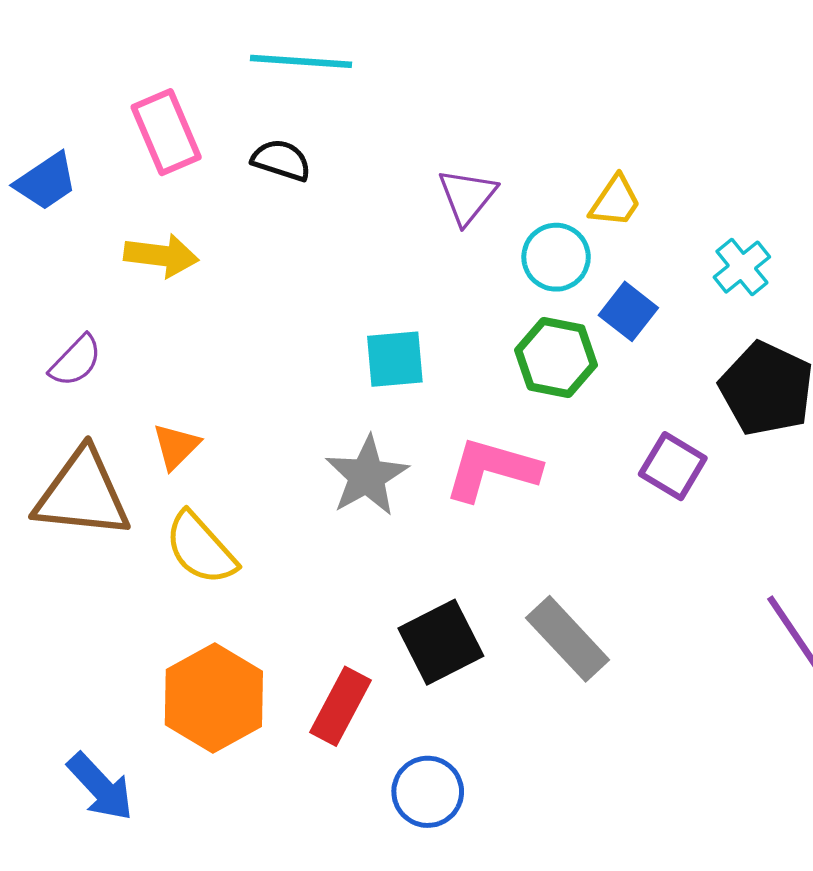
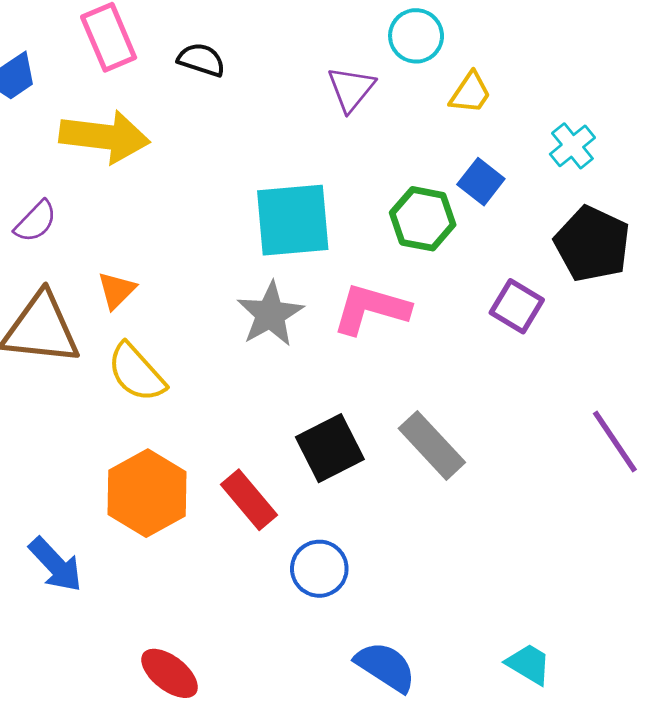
yellow arrow: (161, 256) -> (105, 137), size x1.5
cyan circle: (556, 257) -> (416, 36), moved
cyan square: (395, 359) -> (293, 220), size x1.6
red rectangle: (341, 706) -> (249, 500), turned -68

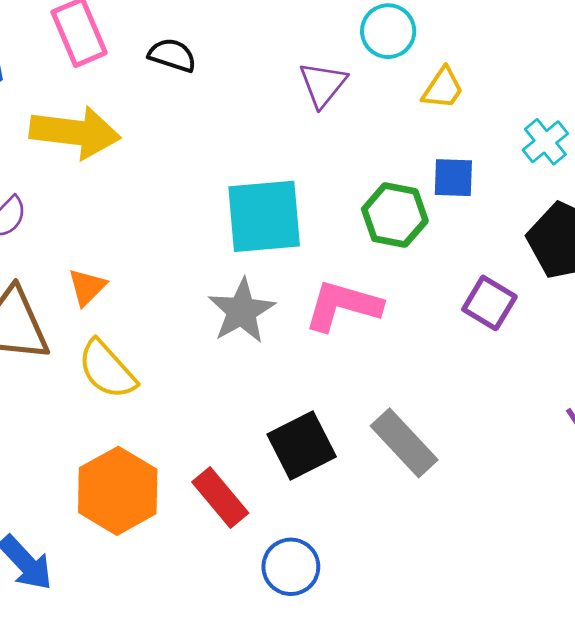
blue square: (481, 182) -> (453, 178), turned -36

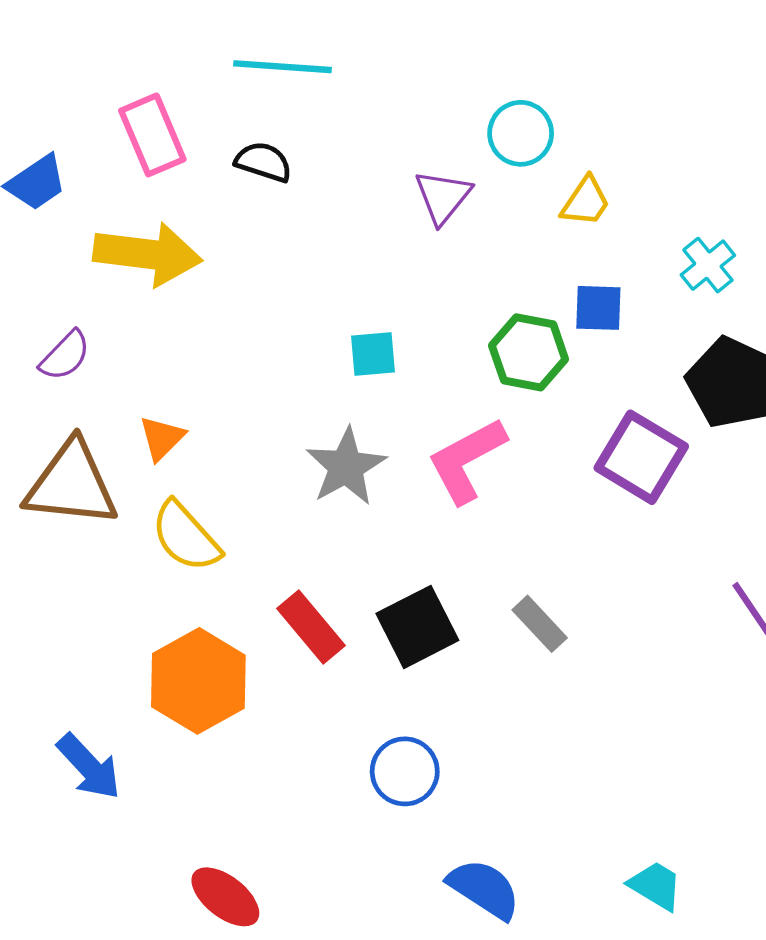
cyan square: (264, 216) -> (373, 354), size x0.5
purple square: (489, 303) -> (641, 457), size x1.4
pink L-shape: (343, 306) -> (467, 460), turned -44
gray rectangle: (404, 443) -> (540, 624), size x0.7
red rectangle: (220, 497) -> (311, 627), moved

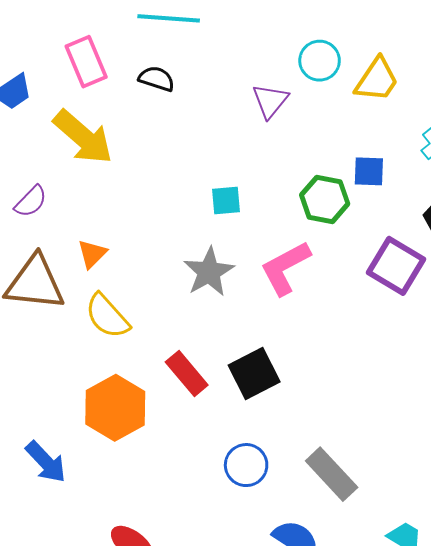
yellow trapezoid: (586, 202) -> (377, 80), moved, size x1.4
yellow arrow: (148, 254) -> (83, 137), turned 34
gray rectangle: (540, 624) -> (332, 474), moved, size x1.5

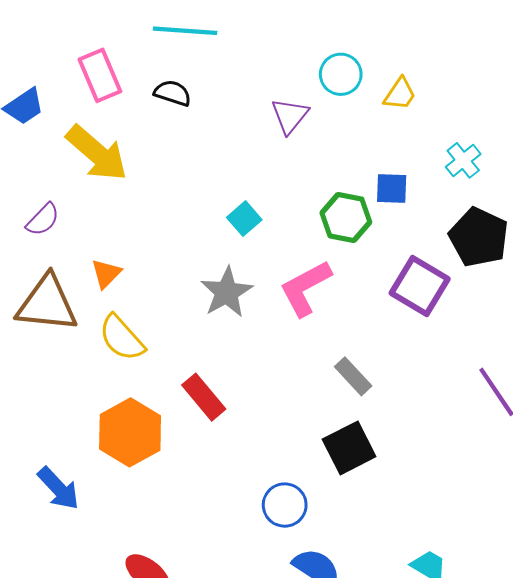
yellow trapezoid: (377, 80) -> (400, 94), size x0.7
cyan square: (226, 200) -> (244, 219), turned -36
black square: (254, 373) -> (349, 448), moved
blue circle: (246, 465) -> (285, 505), moved
gray rectangle: (332, 474) -> (353, 376), moved, size x0.7

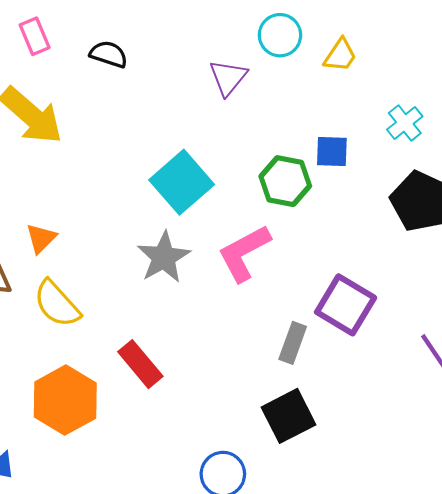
pink rectangle: (100, 75) -> (35, 36), size x0.7
cyan square: (244, 219) -> (182, 182), size x1.8
purple square: (420, 286) -> (346, 305), moved
gray rectangle: (353, 376) -> (293, 343), turned 63

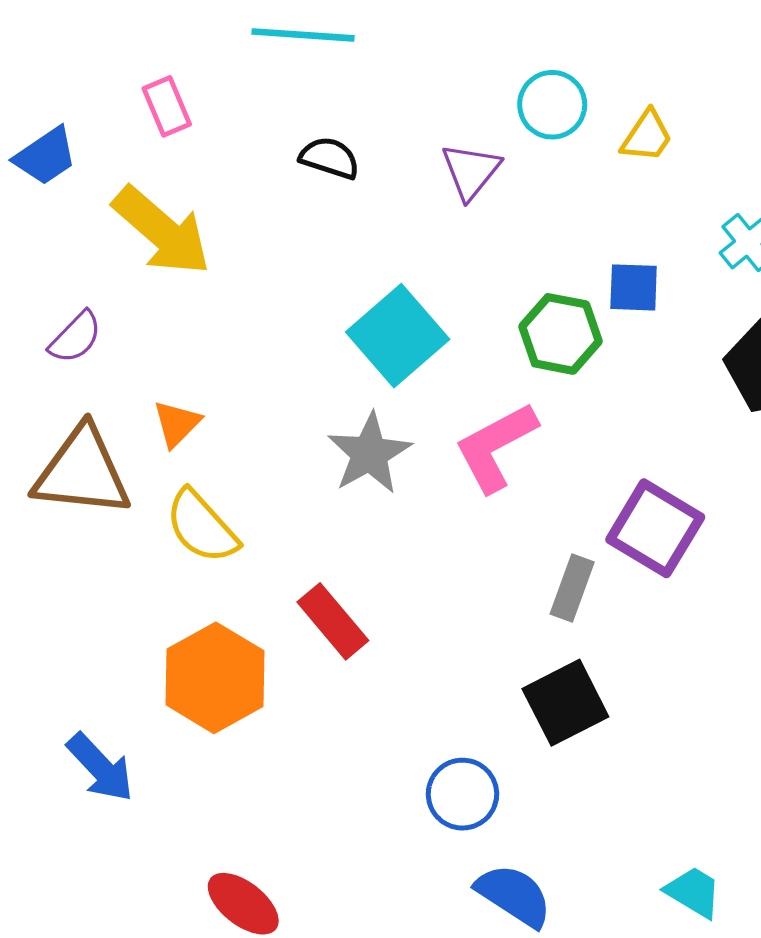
black semicircle: (109, 54) -> (330, 158), moved

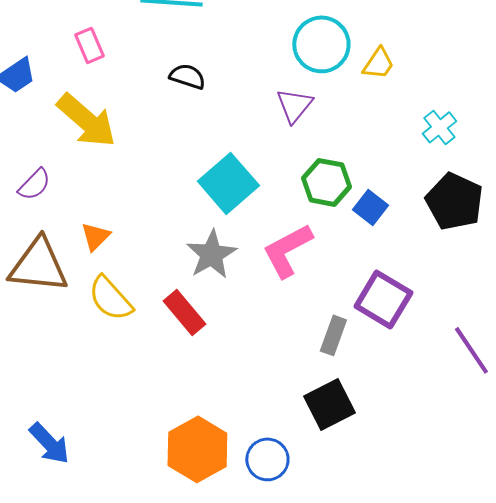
cyan circle: (552, 105) -> (321, 44), size x1.4
purple triangle: (471, 171) -> (294, 105), moved
blue square: (634, 287) -> (370, 207), moved, turned 36
red rectangle: (333, 621) -> (184, 312), moved
orange hexagon: (215, 678) -> (197, 449), moved

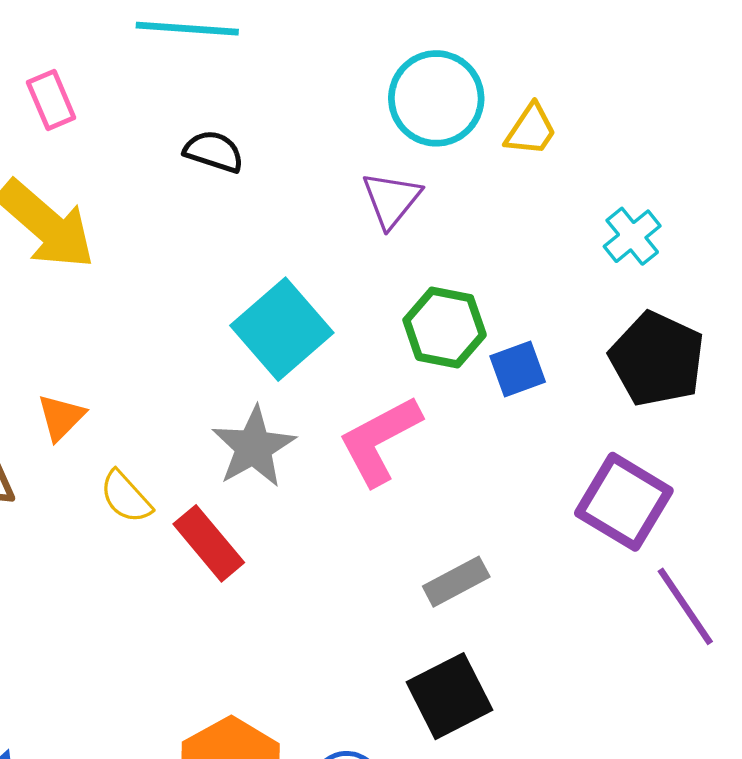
blue square: (370, 207) -> (518, 369), turned 32
yellow semicircle: (110, 298) -> (126, 497), moved, size x0.7
purple square: (383, 299) -> (624, 502), moved
gray rectangle: (333, 335) -> (456, 582), turned 42

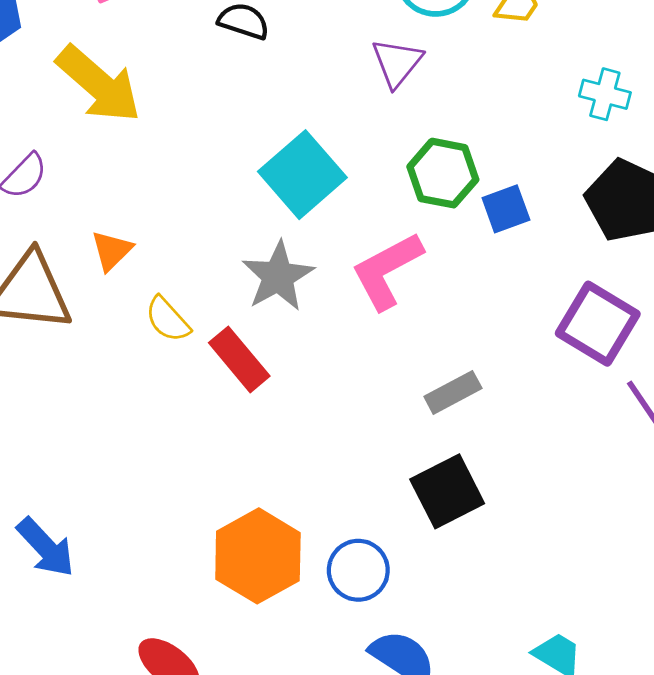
cyan cross: (632, 236) -> (605, 94), turned -36

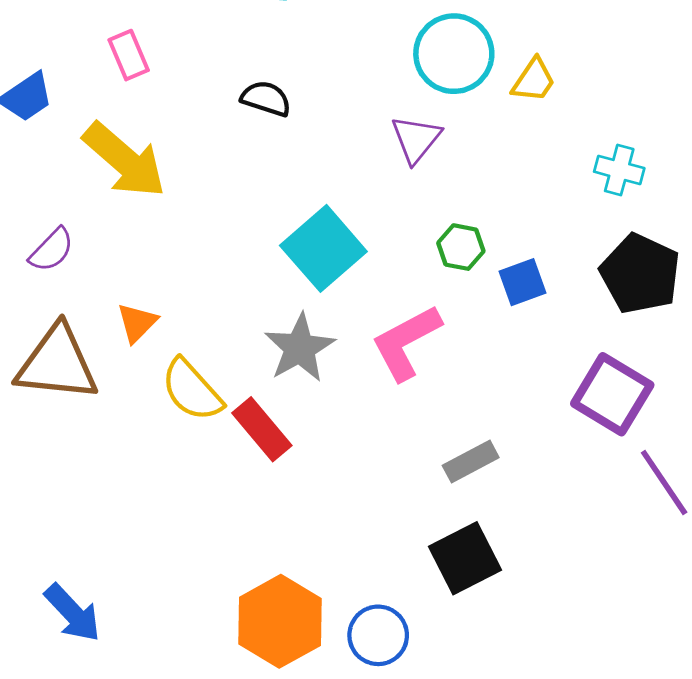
green hexagon: (443, 173) -> (461, 247), size x0.7
yellow semicircle: (168, 319) -> (192, 390), size x1.4

